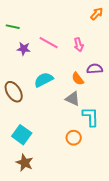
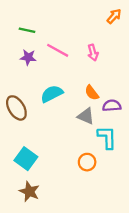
green line: (13, 27) -> (27, 30), moved
purple semicircle: (95, 69) -> (112, 106), moved

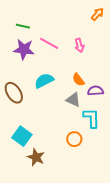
purple star: (28, 57) -> (24, 49), size x1.5
brown star: (29, 191) -> (36, 157), moved

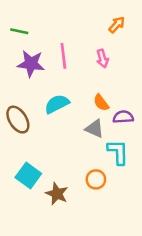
orange arrow: (98, 14) -> (117, 25), moved
green line: (23, 26) -> (19, 31), moved
pink line: (49, 43) -> (63, 56), turned 54
brown star: (36, 157) -> (57, 194), moved

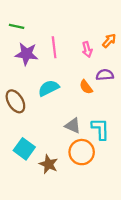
orange arrow: (117, 25) -> (109, 41), moved
purple semicircle: (123, 117) -> (105, 75), moved
gray triangle: (95, 129) -> (73, 126), moved
orange circle: (96, 179) -> (82, 152), size x1.5

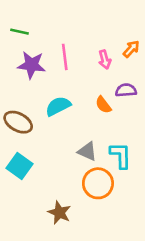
brown ellipse: (15, 101) -> (18, 122), turned -30
cyan square: (24, 149) -> (19, 166), moved
brown star: (49, 164) -> (59, 213), moved

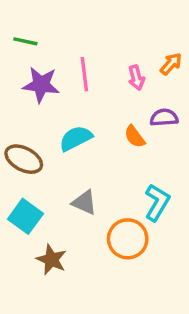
gray triangle: (87, 151) -> (84, 202), moved
cyan L-shape: (121, 155) -> (157, 202), turned 32
brown star: (59, 213) -> (51, 260), moved

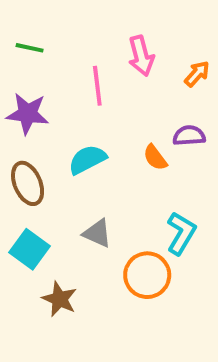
pink arrow: (136, 78) -> (141, 56), moved, size x1.4
purple star: (41, 85) -> (28, 114), moved
brown ellipse: (24, 159) -> (28, 183), turned 39

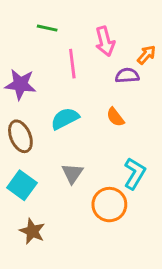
green line: (30, 48) -> (47, 28), moved
purple semicircle: (189, 136) -> (127, 76), moved
gray triangle: (97, 233) -> (72, 173), turned 40
brown star: (59, 299) -> (32, 231), moved

